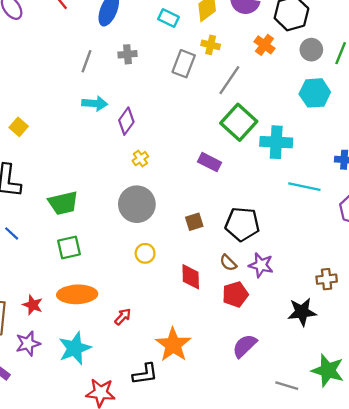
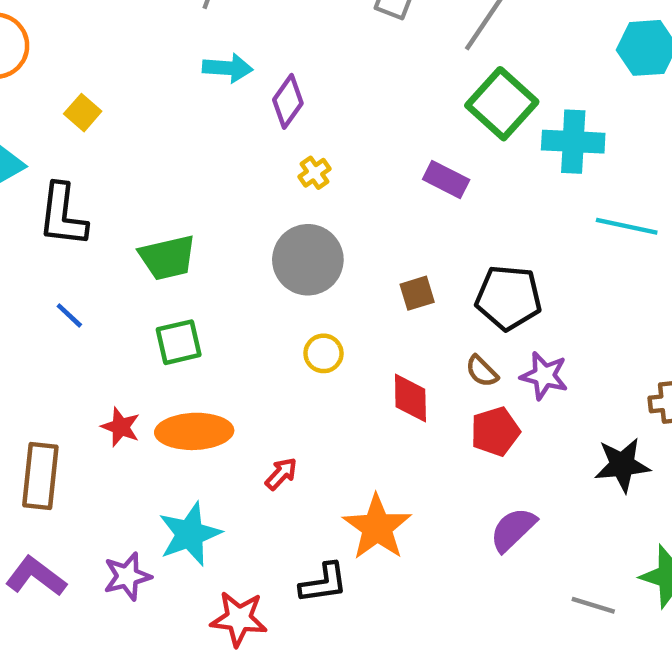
red star: (33, 305) -> (121, 427), moved
purple star: (28, 344) -> (127, 576), moved

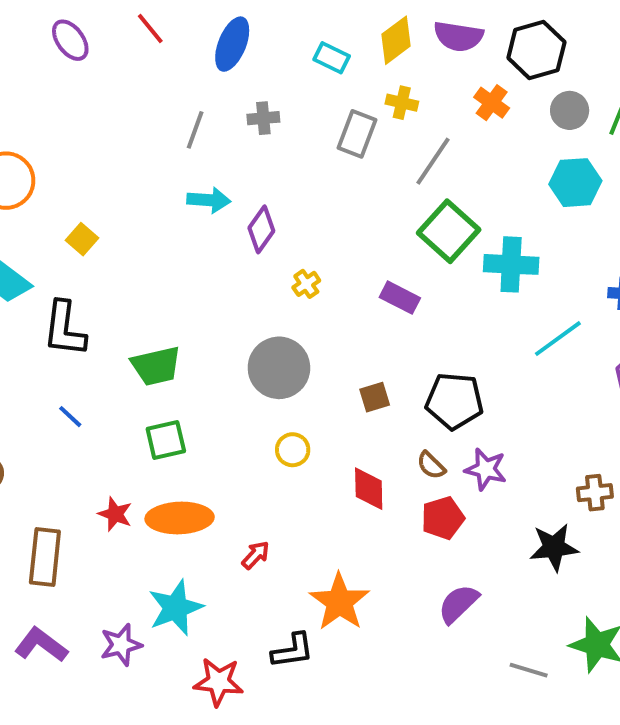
yellow cross: (315, 173) -> (306, 284), moved
cyan line: (627, 226) -> (558, 339), turned -48

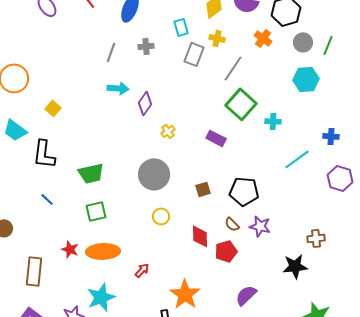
cyan rectangle: (332, 58) -> (181, 27), moved, turned 48
cyan cross: (511, 264) -> (273, 121), size x0.6
red pentagon: (443, 518) -> (226, 251), moved

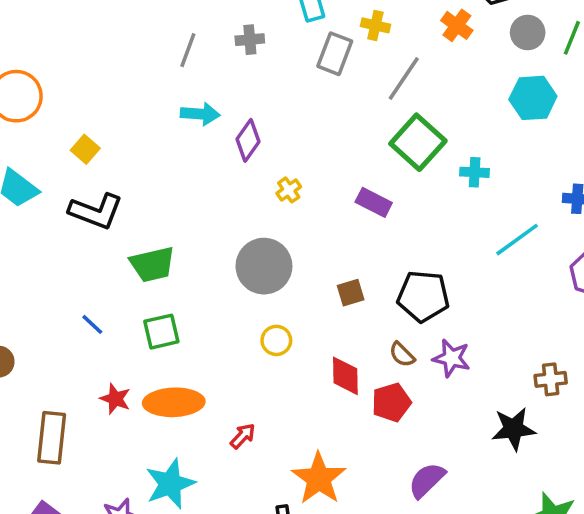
black L-shape: (44, 154) -> (96, 211), moved, turned -76
blue line: (47, 199) -> (92, 324), moved

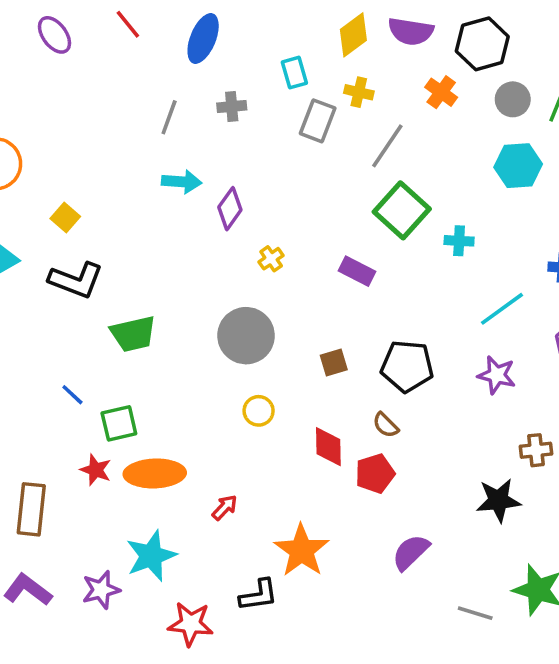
green square: (161, 332) -> (119, 423), moved
purple star: (452, 358) -> (497, 375), moved

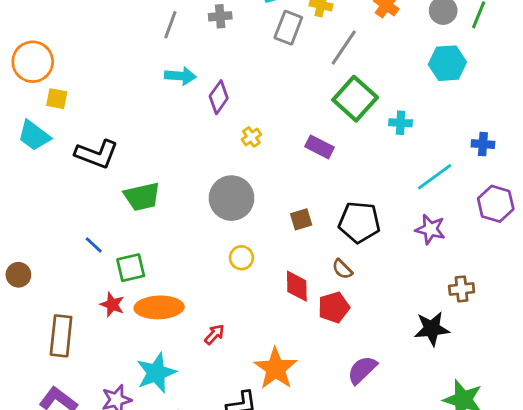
yellow square: (65, 217) -> (57, 99), moved, turned -30

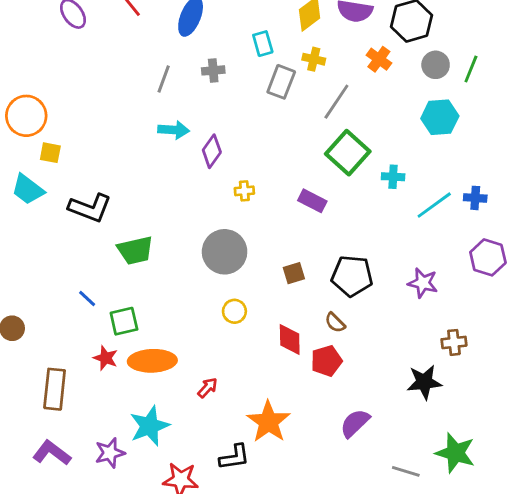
yellow cross: (251, 137) -> (244, 191), turned 30
cyan line: (435, 177) -> (434, 205), moved

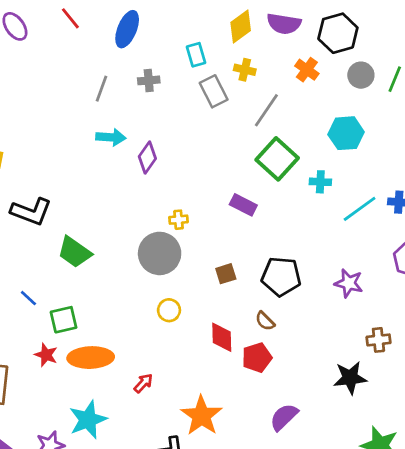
gray rectangle: (281, 82) -> (214, 91), turned -48
cyan hexagon: (440, 117) -> (346, 133), moved
yellow cross: (244, 191) -> (178, 220), moved
green trapezoid: (135, 250) -> (74, 252), turned 48

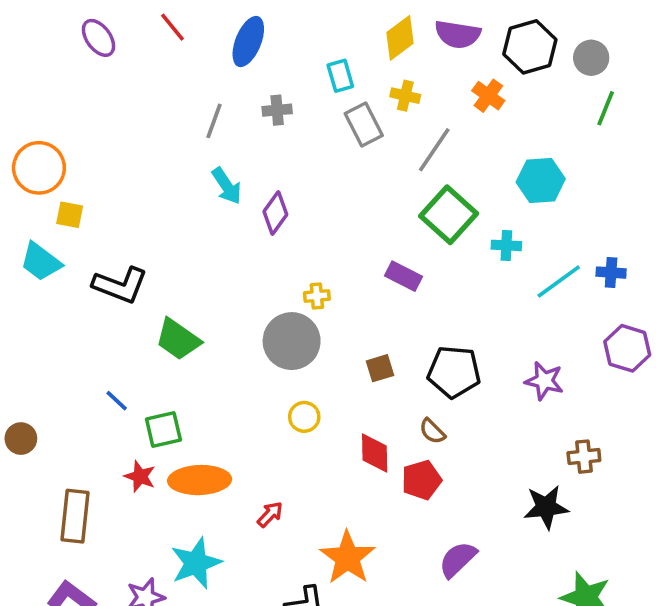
gray circle: (361, 75) -> (591, 58), moved
cyan arrow: (111, 137) -> (227, 186), turned 52

